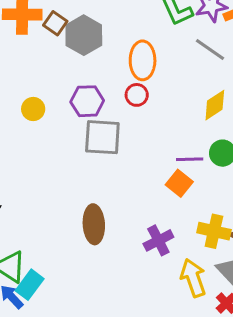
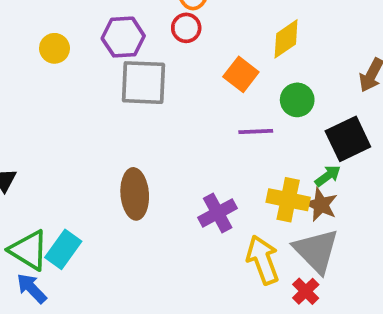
purple line: (190, 159) -> (256, 132), moved
orange square: (179, 183) -> (241, 74), moved
cyan rectangle: (30, 285) -> (63, 249), moved

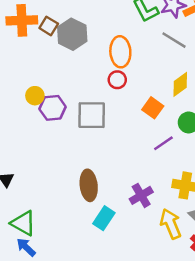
purple hexagon: (123, 37) -> (53, 108), moved
purple line: (256, 132) -> (163, 143), turned -30
cyan rectangle: (63, 249) -> (104, 218), moved

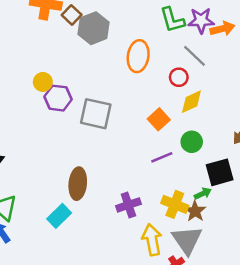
red circle: (117, 80) -> (179, 77), moved
cyan rectangle: (104, 218) -> (59, 216), moved

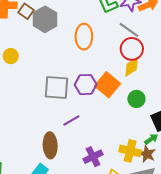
red circle: (179, 77) -> (132, 49), moved, size x1.5
yellow circle: (43, 82) -> (11, 56), moved
purple hexagon: (58, 98) -> (86, 85), moved
orange square: (159, 119) -> (108, 85), size x1.4
purple line: (162, 157) -> (71, 120), moved

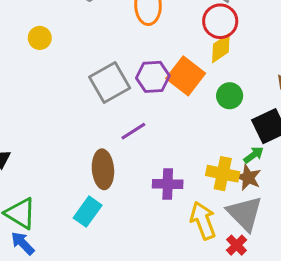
gray square: (57, 87) -> (110, 82), turned -32
purple cross: (93, 157) -> (168, 184), turned 30

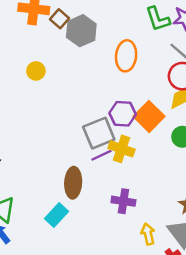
gray square: (110, 82) -> (99, 133), moved
yellow cross: (223, 174) -> (121, 149), moved
yellow arrow: (203, 221) -> (148, 234), size x0.7

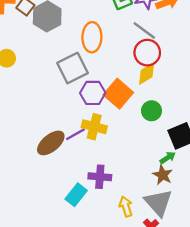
gray square: (99, 133) -> (73, 68), moved
brown ellipse: (73, 183) -> (51, 143), moved, turned 52
cyan rectangle: (57, 215) -> (76, 195), moved

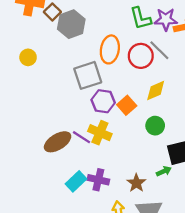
red circle: (147, 53) -> (141, 56), moved
orange square: (118, 94) -> (127, 105), size x0.7
purple line: (75, 134) -> (81, 137), turned 54
brown star: (163, 175) -> (136, 183), moved
cyan rectangle: (76, 195) -> (76, 181), moved

